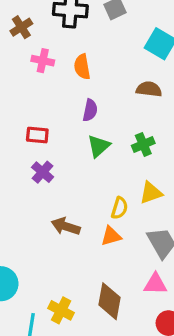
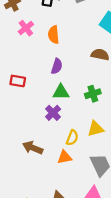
pink cross: (43, 61) -> (26, 28), turned 35
green triangle: (99, 146) -> (61, 92), turned 36
purple cross: (43, 172) -> (53, 113), moved

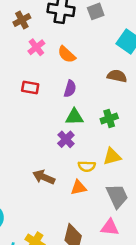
orange semicircle: (54, 35) -> (67, 54), turned -42
red rectangle: (18, 81) -> (30, 88), moved
yellow semicircle: (72, 138) -> (87, 166), turned 70

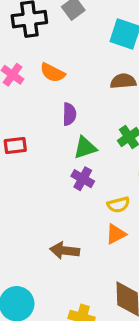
red rectangle: (30, 88) -> (15, 145), moved
brown arrow: (44, 177) -> (65, 251), moved

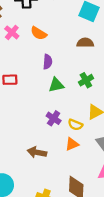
purple cross: (83, 179) -> (54, 118), moved
yellow semicircle: (118, 205) -> (75, 125), turned 32

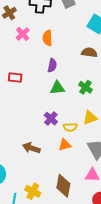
orange semicircle: (39, 33) -> (47, 38), turned 49
green cross: (86, 80) -> (85, 87), turned -32
yellow semicircle: (75, 125) -> (70, 127), turned -32

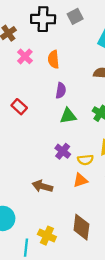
red rectangle: (15, 77) -> (19, 107), turned 40

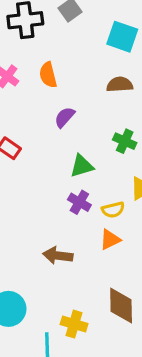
purple semicircle: (61, 91) -> (65, 117), turned -140
green triangle: (68, 116) -> (82, 166), moved

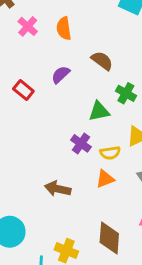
brown semicircle: (120, 84) -> (102, 61), moved, turned 35
purple semicircle: (65, 117) -> (61, 75), moved
green triangle: (82, 166) -> (99, 111), moved

